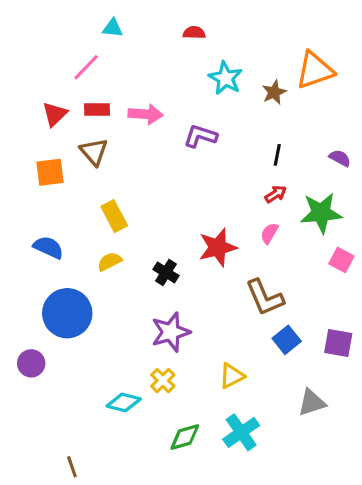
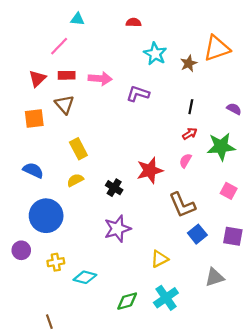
pink square: (341, 260) -> (229, 191), moved
yellow cross: (163, 381) -> (56, 262), moved, turned 35

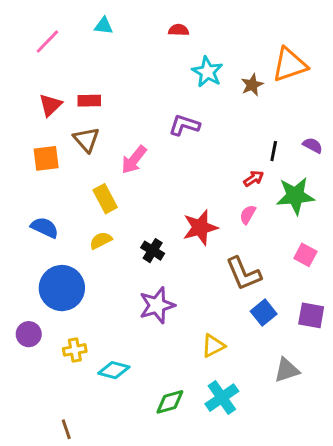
pink line: (59, 46) -> (47, 42), moved
pink arrow: (100, 79) -> (134, 160), moved, turned 125
black line: (191, 107) -> (274, 151), moved

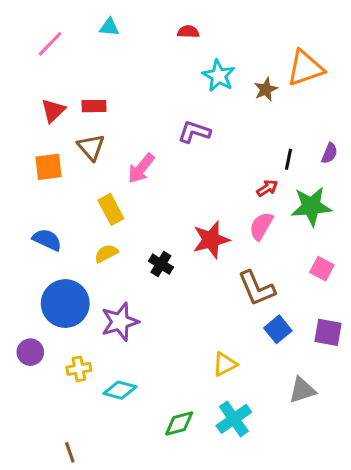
purple semicircle: (313, 145) -> (330, 153), turned 84
pink semicircle: (248, 215) -> (261, 226), size x1.4
purple star: (157, 305) -> (120, 322), moved

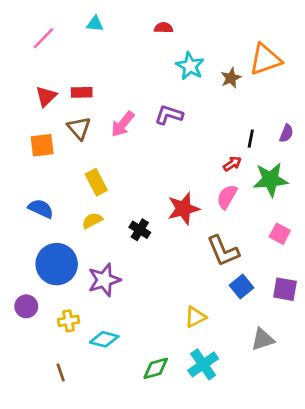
pink arrow: (141, 168) -> (123, 124), moved
brown line: (70, 452) -> (61, 372), moved

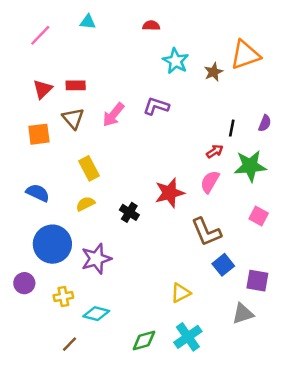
purple square: (285, 289) -> (257, 281), moved
brown line: (61, 372) -> (69, 344), moved, turned 63

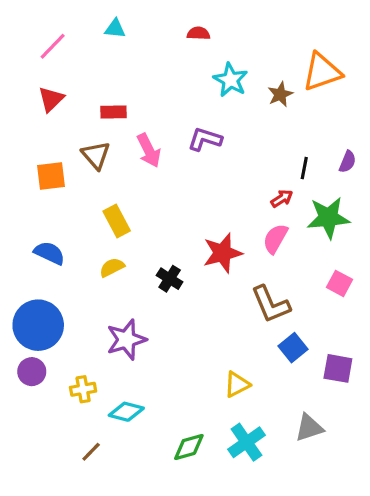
red rectangle: (76, 85) -> (114, 112), moved
red triangle: (43, 89) -> (51, 99), moved
pink arrow: (113, 115) -> (149, 150), turned -65
blue circle: (52, 244) -> (38, 325), moved
gray triangle: (243, 314) -> (309, 428), moved

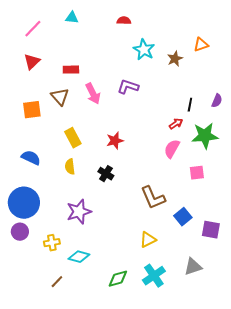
orange triangle: (322, 72) -> (201, 45), size x0.6
red star: (223, 253) -> (115, 141), moved, size x0.7
yellow semicircle: (112, 267) -> (70, 167), turned -70
pink square: (340, 283) -> (197, 173), moved, turned -35
brown L-shape: (271, 304) -> (153, 198), moved

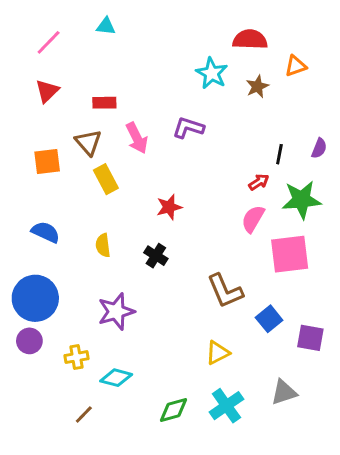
red semicircle: (124, 21) -> (250, 39), moved, size x1.6
yellow rectangle: (73, 138) -> (106, 179), moved
pink square: (197, 173) -> (290, 254), size x1.8

